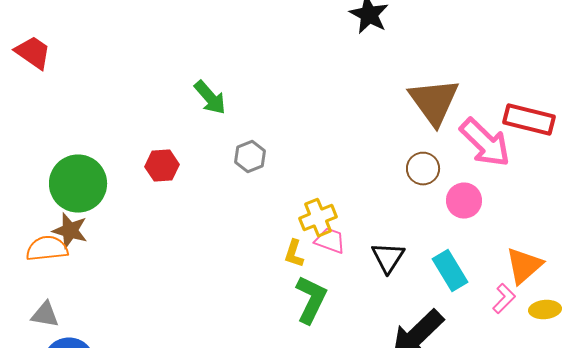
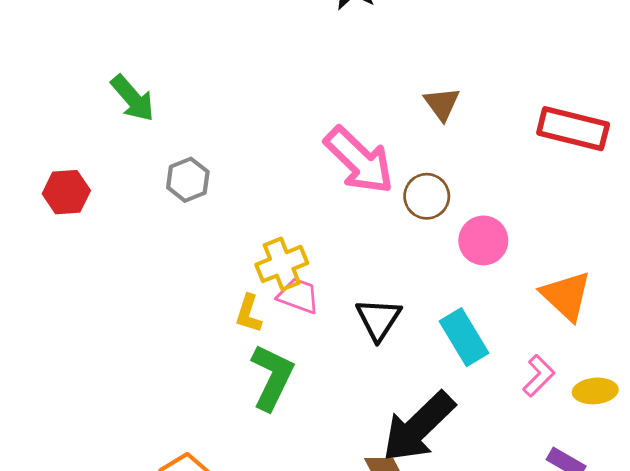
brown triangle: (434, 102) -> (442, 104), size x0.5
pink arrow: (485, 143) -> (359, 160), moved
orange triangle: (524, 266) -> (566, 296), moved, turned -36

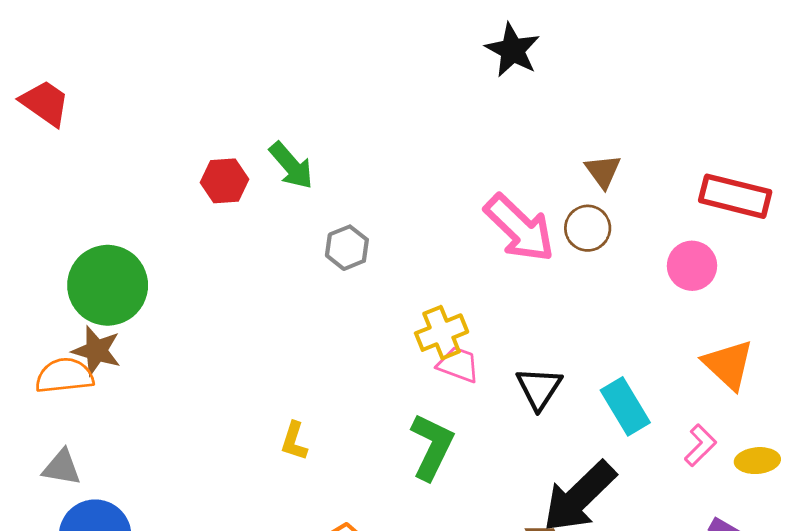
red hexagon: (66, 192) -> (224, 181), moved
brown circle: (427, 196) -> (588, 228), moved
pink circle: (483, 240) -> (692, 266), moved
yellow L-shape: (249, 314) -> (294, 441), moved

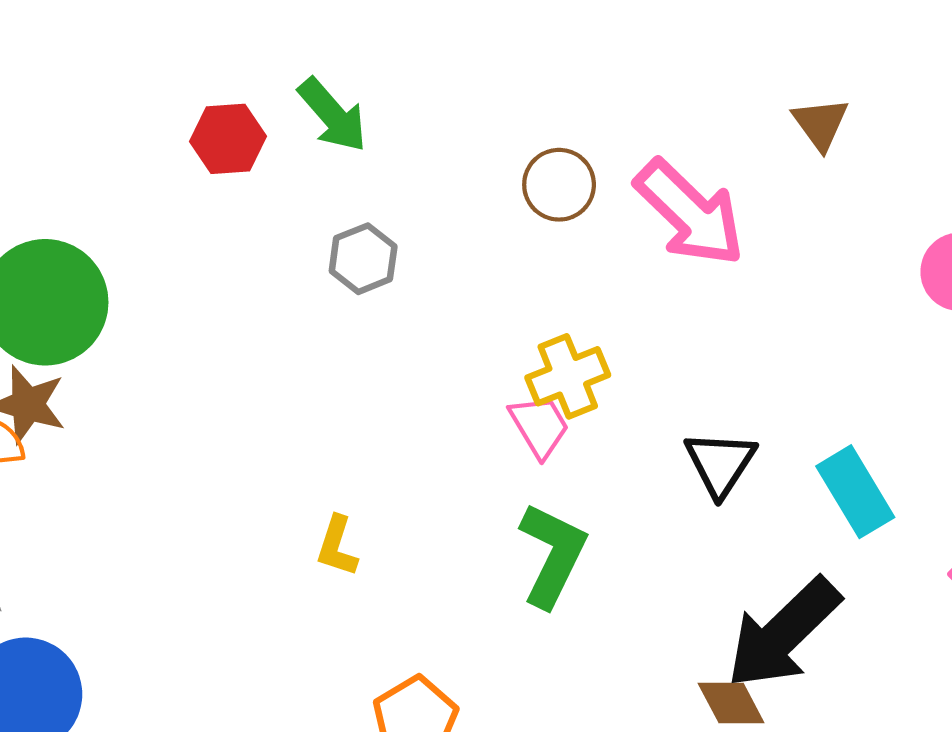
brown circle: (588, 228) -> (559, 185), moved
gray hexagon: (347, 248) -> (363, 259), moved
pink trapezoid: (458, 365) -> (539, 426), moved, turned 39

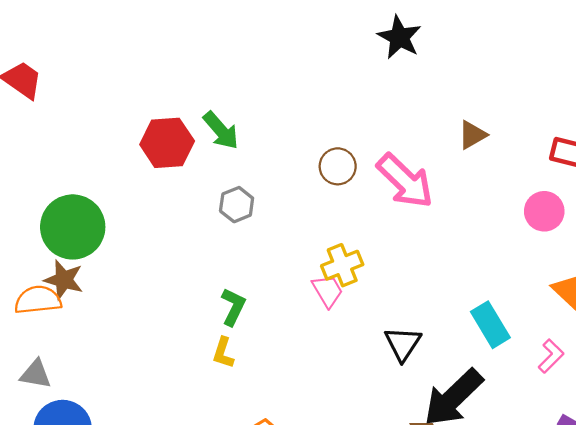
brown triangle: (820, 124) -> (472, 135), turned 36
red hexagon: (228, 139) -> (167, 143), size x1.4
black triangle: (720, 463) -> (403, 344), moved
green L-shape: (553, 555) -> (233, 307), moved, size x0.7

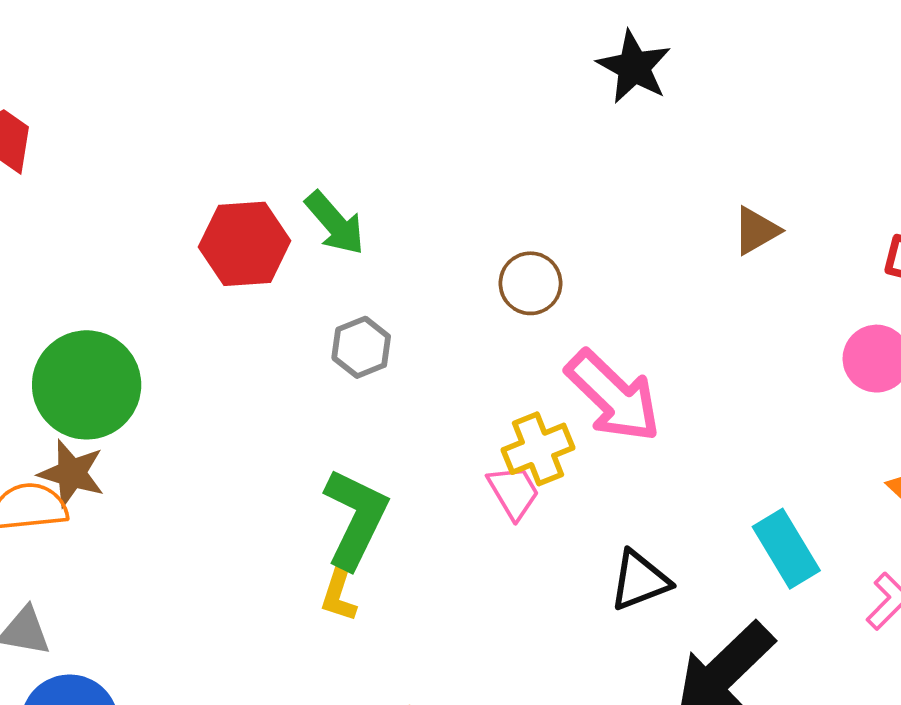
pink arrow: (405, 181) -> (613, 396), moved
green L-shape: (233, 307) -> (356, 518), size x1.6
black triangle: (403, 344) -> (640, 581), turned 36

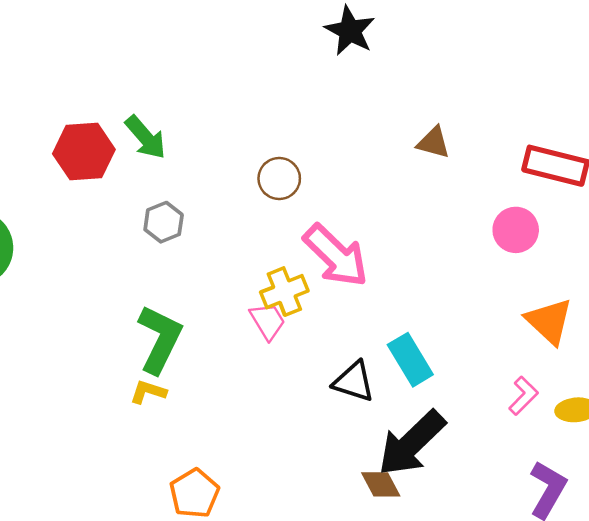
brown triangle: (756, 231) -> (433, 143), turned 45
cyan rectangle: (786, 549) -> (410, 360), moved
black triangle: (640, 581) -> (354, 382), turned 39
yellow L-shape: (339, 596) -> (148, 392), turned 90

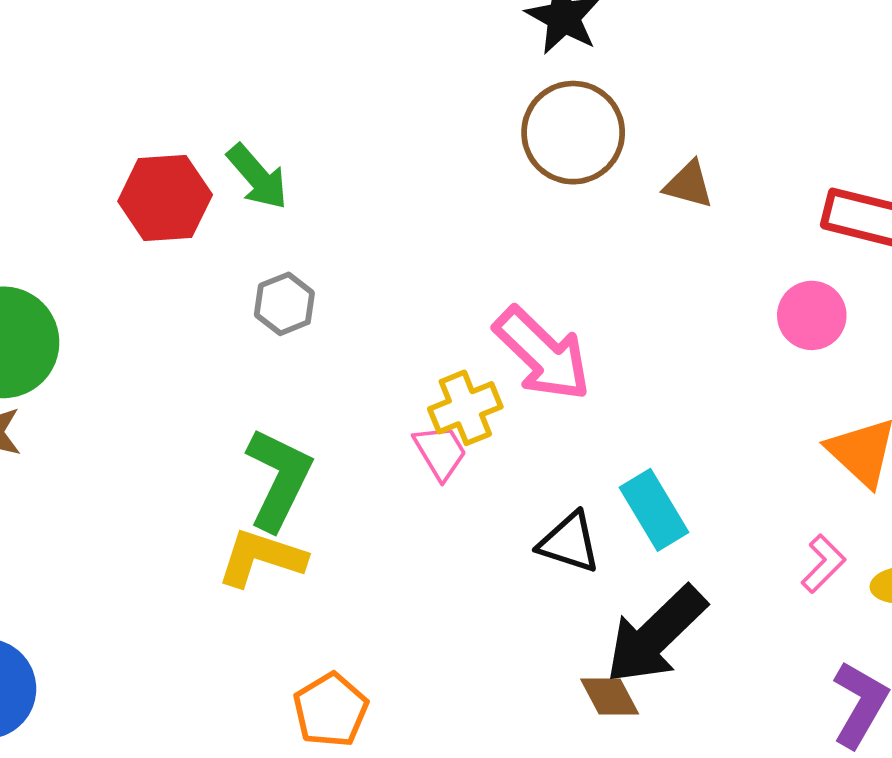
brown circle: (279, 179) -> (573, 133), moved, size x1.6
yellow L-shape: (148, 392) -> (261, 558), size x1.6

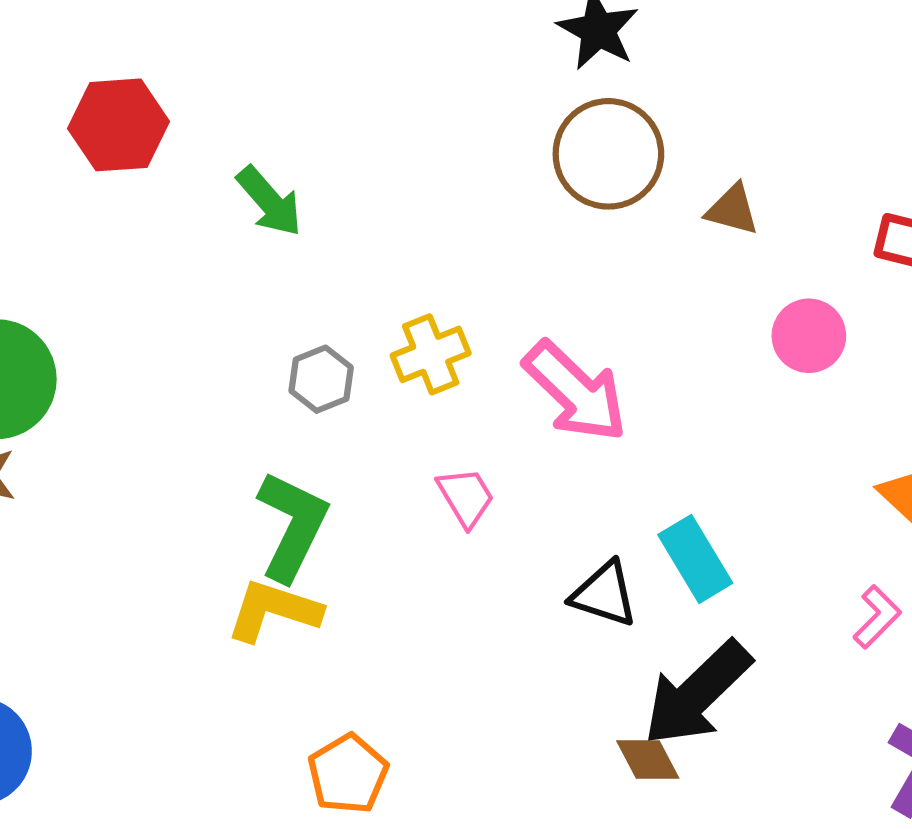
red hexagon: (165, 198) -> (119, 125), moved
gray hexagon: (284, 304) -> (321, 379), moved
pink circle: (812, 315) -> (809, 336), moved
yellow cross: (465, 408) -> (431, 354), moved

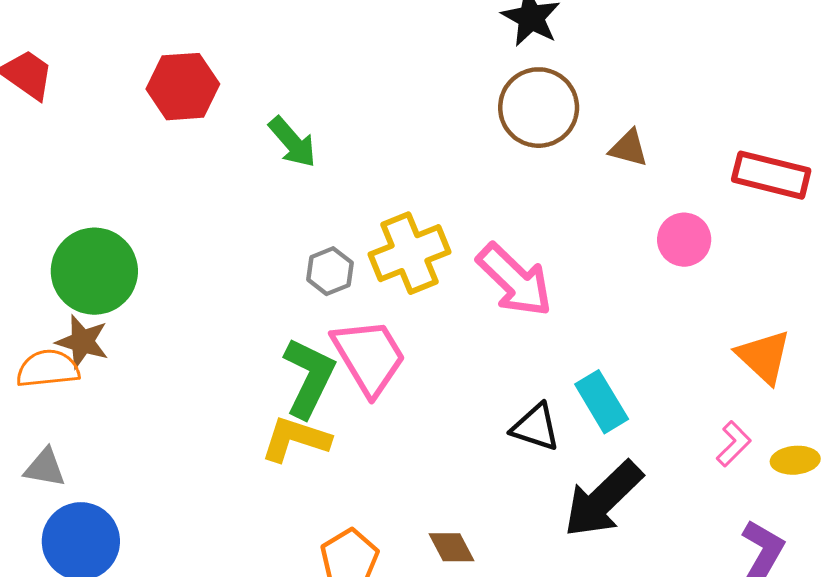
yellow cross: (431, 354) -> (410, 253), size x1.4
pink trapezoid: (466, 497) -> (369, 357), moved, size x1.8
brown diamond: (648, 759) -> (452, 547), moved

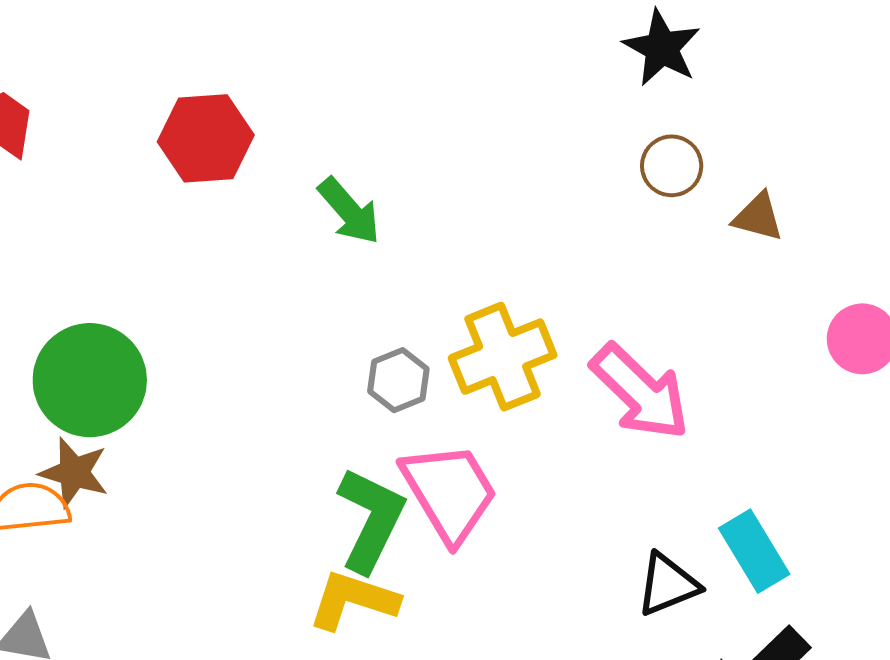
brown circle: (539, 108) -> (672, 166), size x0.6
brown triangle: (629, 148) -> (758, 217), moved
black triangle: (536, 427) -> (668, 585), turned -40

